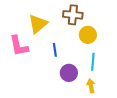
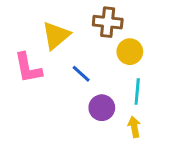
blue line: (55, 50) -> (81, 74), turned -40

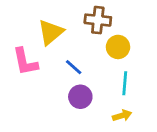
purple circle: (102, 108) -> (80, 97), moved
yellow arrow: (134, 127) -> (122, 116), turned 84

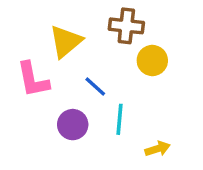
cyan line: (125, 83) -> (119, 119), moved
purple circle: (80, 97) -> (73, 125), moved

